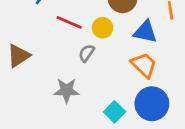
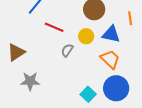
yellow circle: (103, 28) -> (86, 36), moved
gray star: (67, 90) -> (30, 81), moved

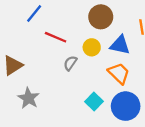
gray star: (30, 81) -> (28, 98), turned 30
cyan square: (88, 94) -> (94, 102), moved

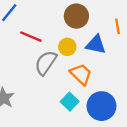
gray semicircle: (70, 63) -> (46, 63), size x1.6
orange trapezoid: (119, 73) -> (81, 74), moved

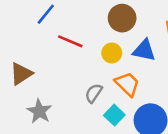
gray semicircle: (46, 63) -> (94, 93), moved, size x0.7

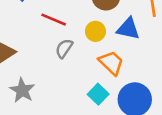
gray semicircle: (94, 93) -> (64, 48), moved

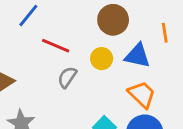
orange trapezoid: (111, 63) -> (142, 94), moved

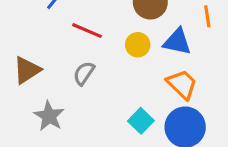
gray semicircle: (67, 77) -> (84, 73), moved

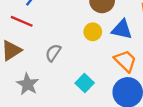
red line: (87, 31) -> (22, 21), moved
cyan square: (141, 121) -> (85, 83), moved

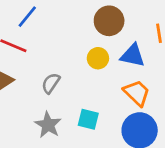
cyan square: (85, 83) -> (88, 119), turned -30
gray star: (28, 84) -> (48, 125), moved

